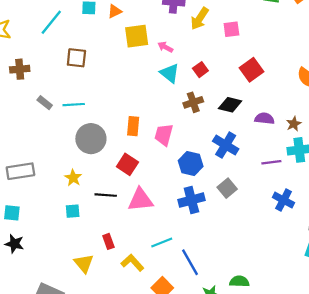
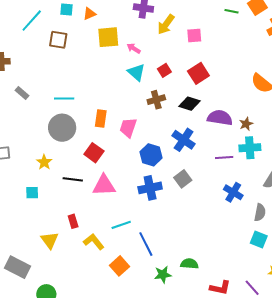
brown square: (76, 58) -> (58, 40), moved
red square: (251, 70) -> (198, 73), moved
cyan line: (74, 105) -> (64, 99), moved
purple semicircle: (264, 119) -> (220, 118), size x1.4
cyan square: (73, 211) -> (32, 193), moved

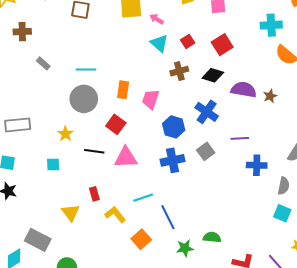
cyan cross: (250, 148) -> (271, 25), moved
purple line: (224, 158) -> (240, 138), moved
blue cross: (233, 192) -> (257, 165), turned -30

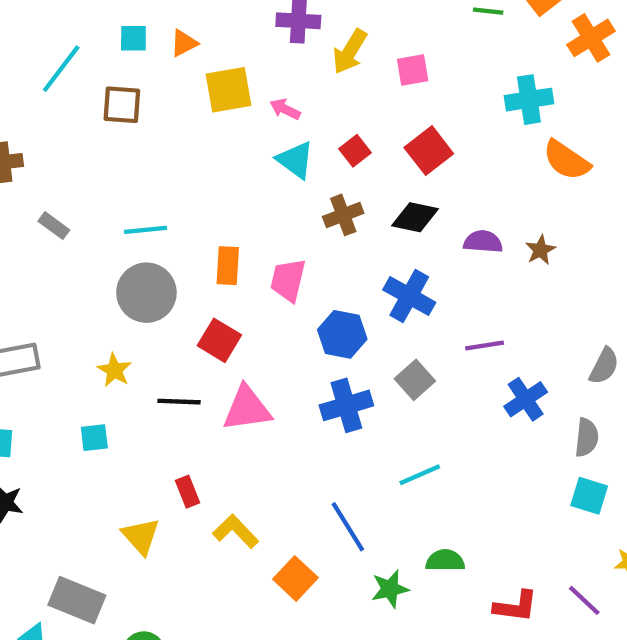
purple semicircle: (244, 90) -> (483, 242), size x0.7
blue cross: (257, 165) -> (526, 399), turned -30
cyan line: (143, 198) -> (420, 475), moved

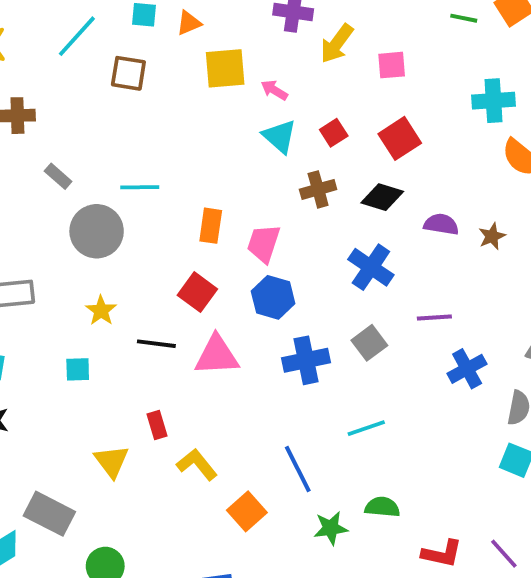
gray circle: (146, 293) -> (97, 231), moved
blue hexagon: (342, 334) -> (273, 297), moved

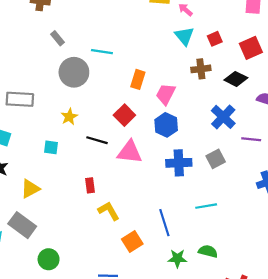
purple line: (434, 317) -> (251, 139), moved
yellow triangle: (112, 461) -> (30, 189), moved, turned 30

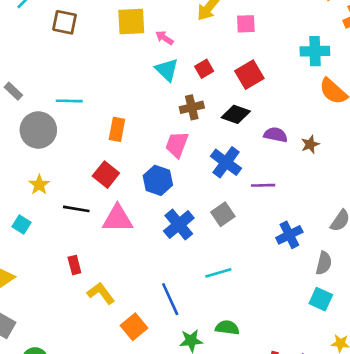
pink trapezoid: (166, 94) -> (177, 145), moved
cyan square: (51, 147) -> (22, 224), turned 32
blue cross: (179, 163) -> (179, 225), turned -30

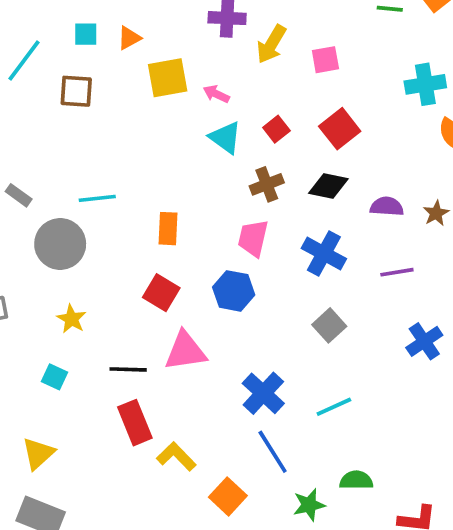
purple line: (263, 185) -> (397, 272), moved
black line: (76, 209) -> (128, 369), moved
blue cross: (179, 225) -> (263, 393), moved
red rectangle: (74, 265) -> (135, 423), size x1.6

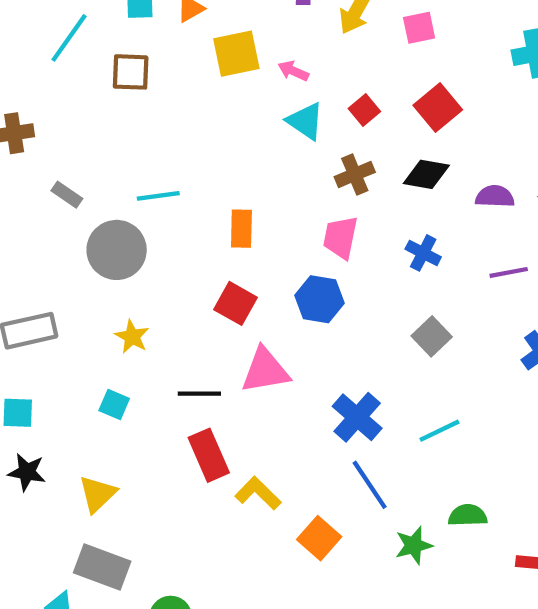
blue cross: (324, 254) -> (423, 253), size x0.7

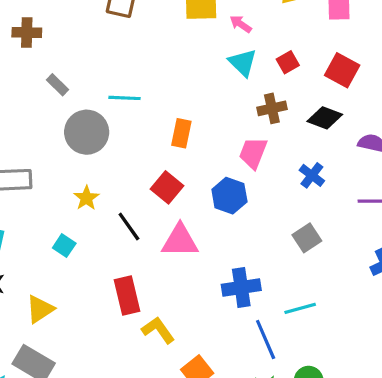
red square: (438, 107) -> (342, 70), turned -32
black line: (199, 394) -> (129, 226), moved, turned 44
blue cross: (357, 417) -> (241, 287), turned 30
blue line: (370, 485) -> (266, 340), moved

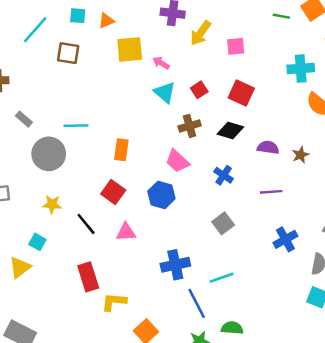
pink trapezoid: (253, 153) -> (177, 161), turned -65
yellow star: (86, 198) -> (52, 204), turned -30
pink triangle: (180, 241) -> (126, 232), size x0.7
yellow triangle: (40, 309) -> (20, 267), moved
yellow L-shape: (158, 330) -> (114, 302), turned -45

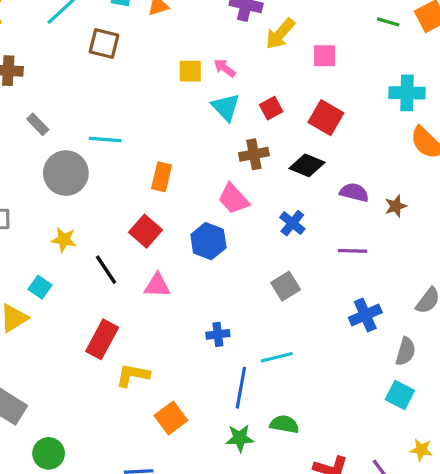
yellow square: (130, 49) -> (190, 71), moved, size x0.7
blue cross: (175, 265) -> (218, 334), size x0.6
red rectangle: (88, 277) -> (102, 339), turned 40
blue line: (197, 303) -> (241, 388), turned 32

